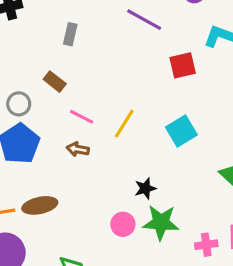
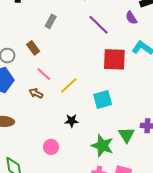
red square: (183, 65) -> (114, 59), size x1.4
black star: (145, 188) -> (72, 121), moved
green star: (161, 222) -> (102, 146), moved

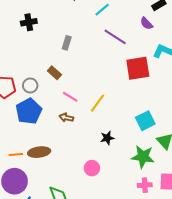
cyan square: (103, 100) -> (145, 121), moved

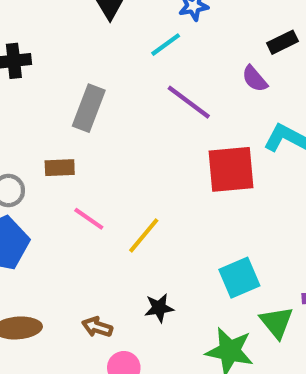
gray rectangle: (67, 43) -> (89, 108), size x1.5
brown rectangle: (54, 73) -> (60, 168), turned -48
brown arrow: (66, 118) -> (97, 327), moved

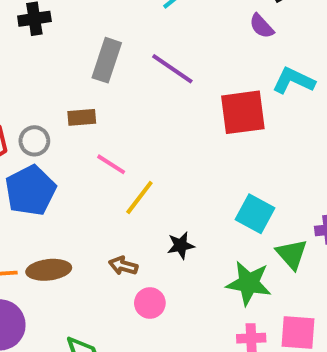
purple line: (189, 102) -> (172, 69), moved
yellow line: (144, 235) -> (139, 197), moved
cyan square: (239, 278) -> (255, 214), turned -36

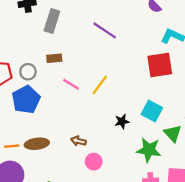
gray rectangle: (107, 60) -> (52, 21), moved
red square: (243, 112) -> (160, 65), moved
yellow line: (139, 197) -> (100, 85), moved
black star: (181, 245) -> (122, 122), moved

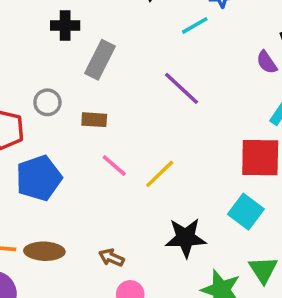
gray circle: (28, 72) -> (47, 102), moved
cyan square: (152, 111) -> (246, 212), moved
black star: (122, 122) -> (186, 238), size x1.6

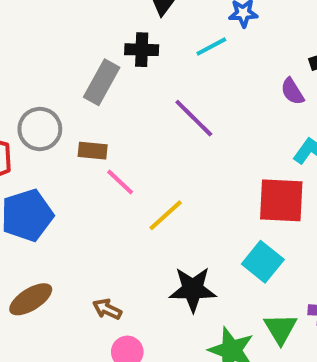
black cross: (65, 25) -> (142, 50), moved
gray circle: (47, 102) -> (40, 129), size x1.4
pink line: (114, 165) -> (120, 182), moved
brown ellipse: (44, 251) -> (31, 299), turned -36

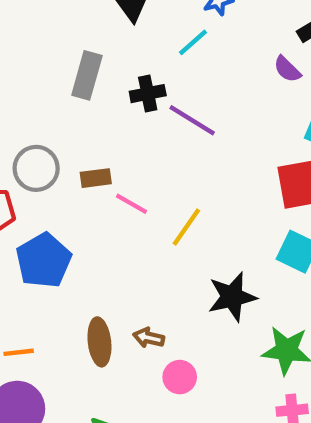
black cross: (142, 50) -> (148, 94), moved
gray rectangle: (102, 82) -> (87, 75), moved
brown ellipse: (31, 299) -> (99, 342), moved, turned -51

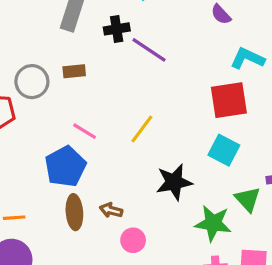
brown rectangle: (96, 178) -> (74, 71), moved
pink line: (131, 204) -> (85, 131), moved
blue pentagon: (44, 260) -> (65, 167), moved

